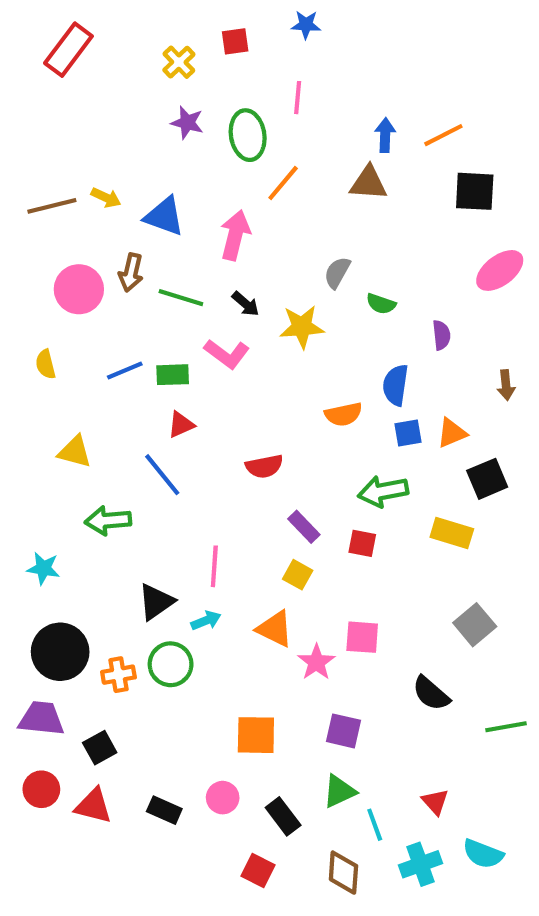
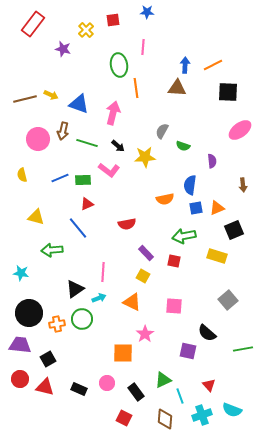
purple star: (187, 123) -> (63, 49), moved
orange line: (283, 183) -> (136, 88), turned -48
pink star: (316, 662) -> (145, 334), moved
purple square: (343, 731) -> (188, 351), moved

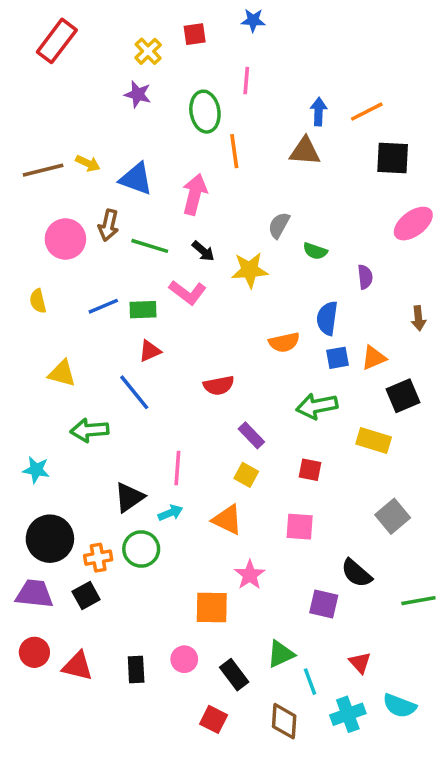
purple star: (63, 49) -> (138, 94), moved
red square: (174, 261) -> (310, 470), moved
black square: (48, 359) -> (86, 595), moved
black rectangle: (79, 389) -> (136, 670), turned 63

